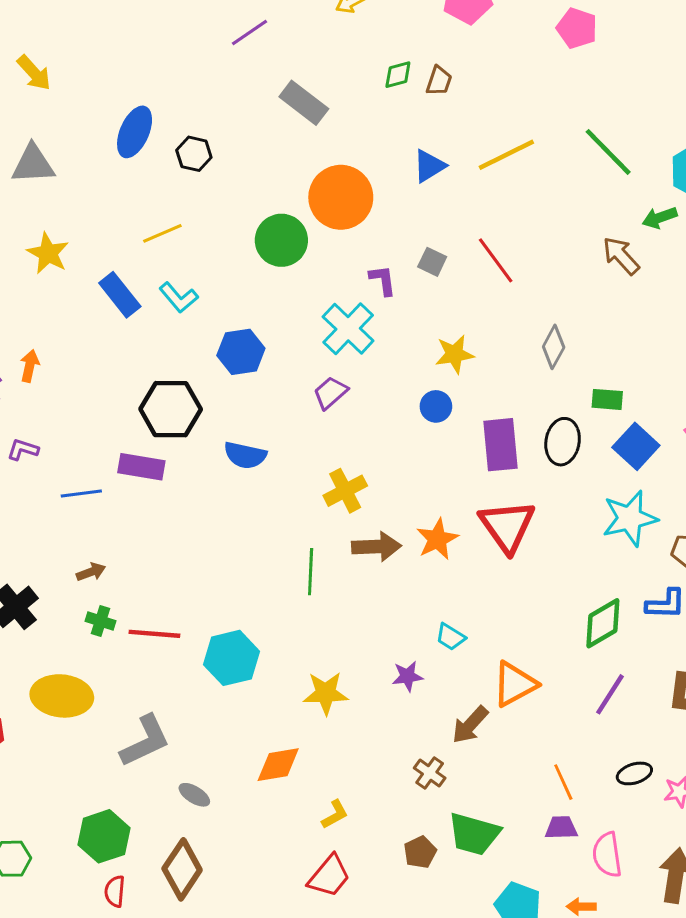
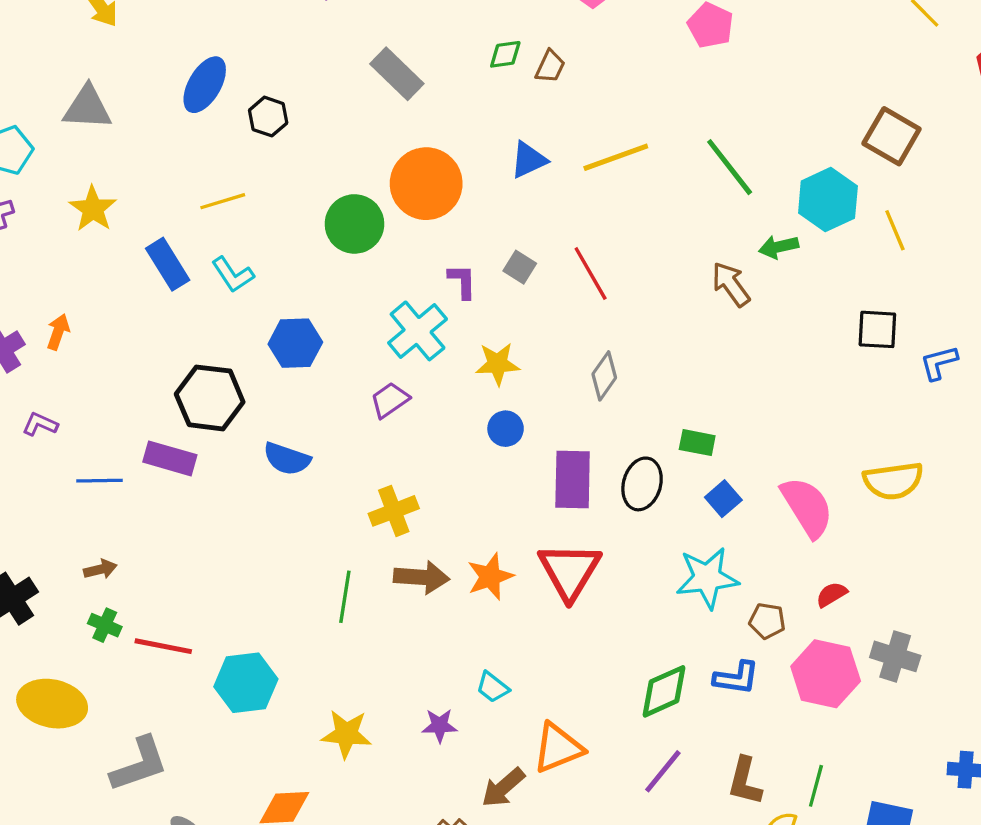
gray diamond: (554, 347) -> (604, 376), moved
yellow star: (455, 354) -> (498, 364), moved
blue square: (636, 446) -> (723, 499), size x0.7

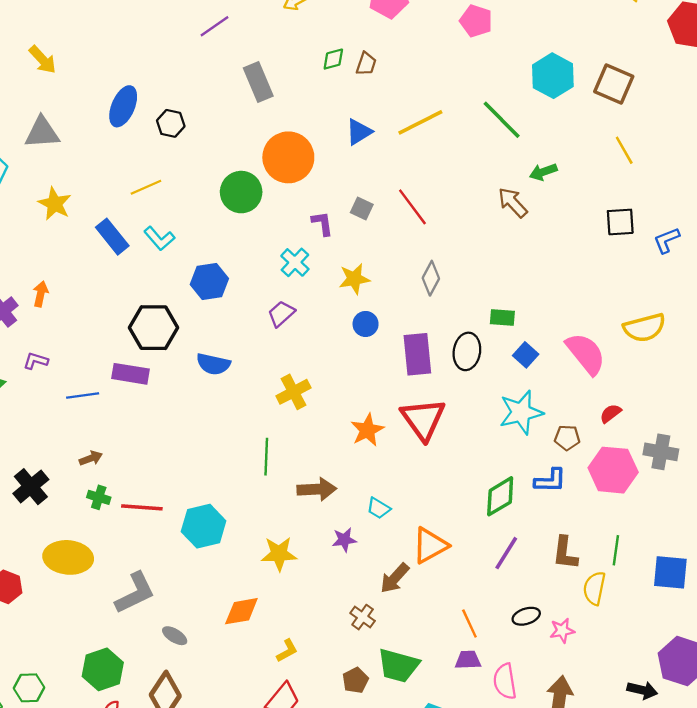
gray rectangle: (397, 74) -> (258, 82), turned 30
cyan hexagon: (828, 200) -> (553, 76), moved
cyan cross: (418, 331) -> (295, 262), size x0.7
brown arrow: (422, 577) -> (317, 489), moved

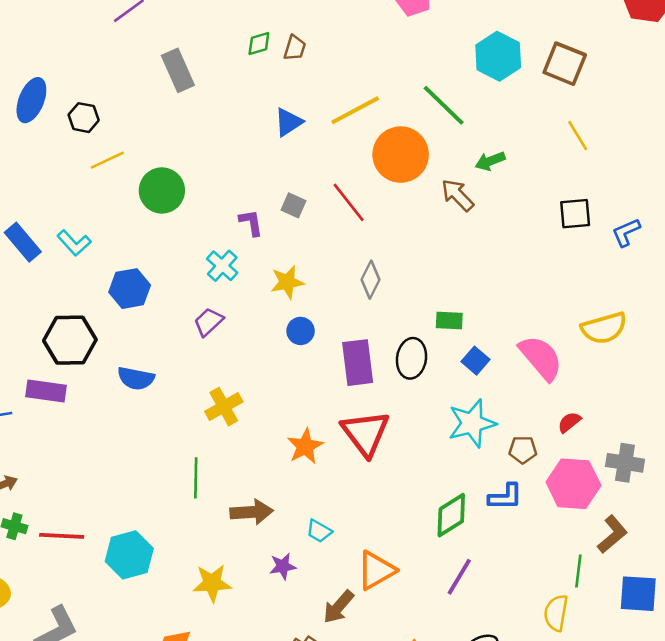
orange circle: (288, 157) -> (401, 155), moved
yellow line: (146, 187) -> (107, 160), moved
brown L-shape: (565, 553) -> (612, 534), moved, turned -136

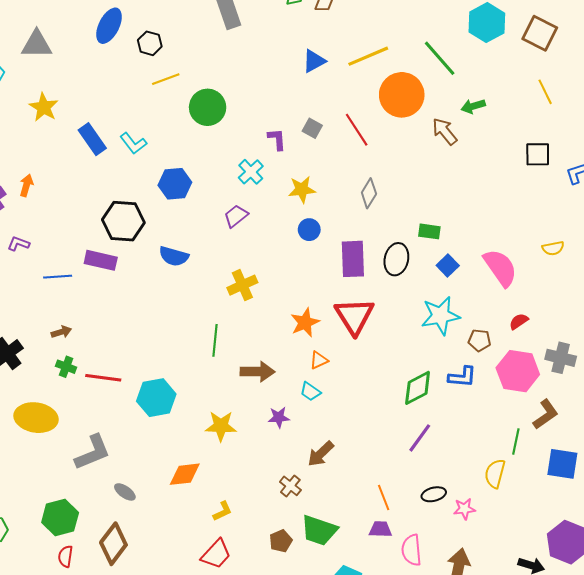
yellow semicircle: (604, 328) -> (553, 248), size x0.6
orange triangle: (376, 570) -> (319, 360), moved, size x0.6

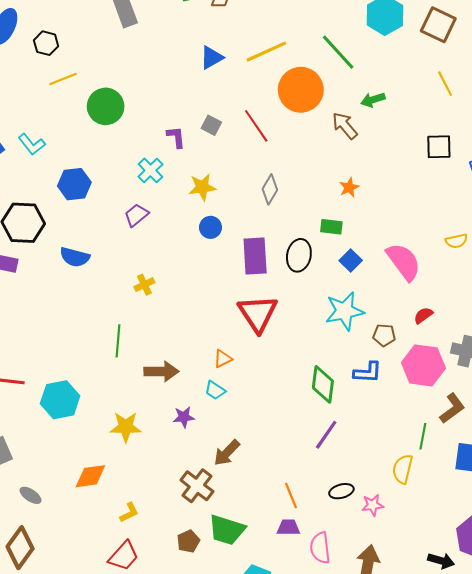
yellow cross: (242, 285) -> (144, 285), size x0.7
orange star: (305, 323) -> (349, 187), moved, size x0.7
green diamond: (418, 388) -> (323, 384), turned -54
brown cross: (290, 486) -> (197, 486), size x1.5

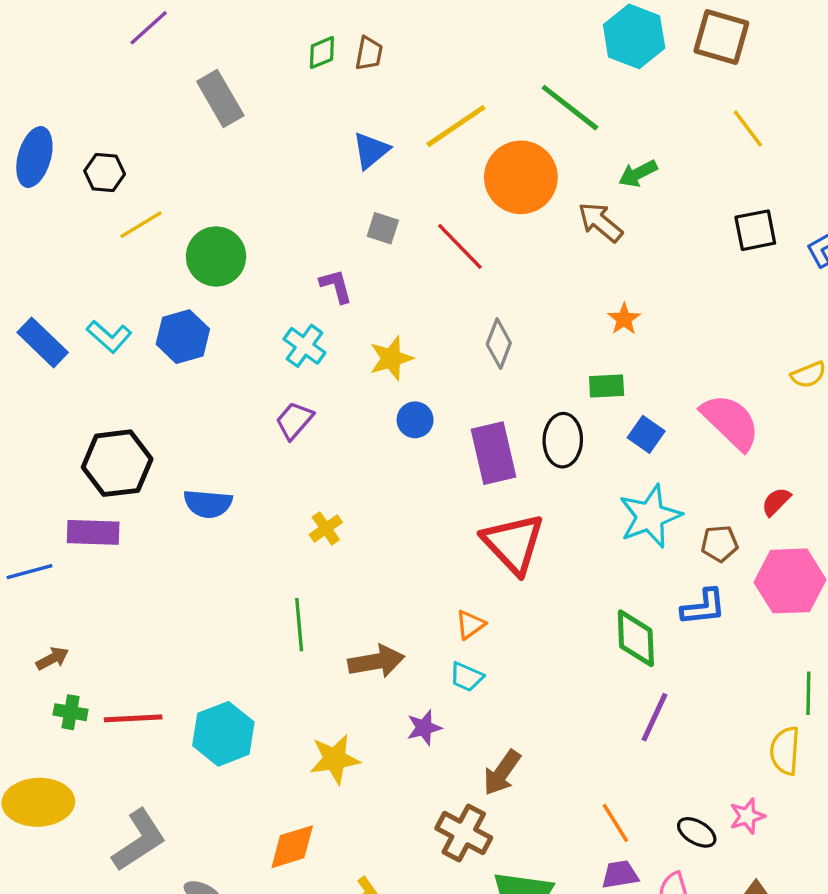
gray square: (211, 125) -> (383, 228), moved
blue hexagon: (74, 184) -> (183, 337), moved
black ellipse: (341, 491) -> (697, 832), moved, turned 55

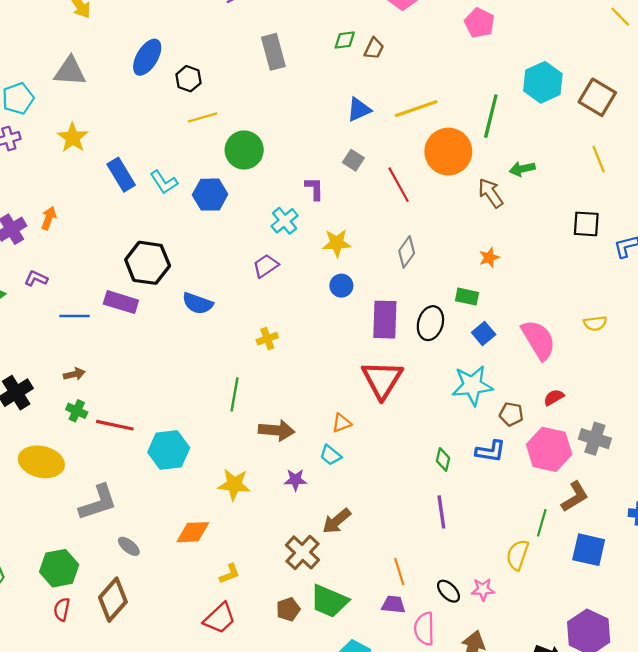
green line: (570, 108) -> (491, 116), turned 51
green diamond: (636, 638) -> (443, 459), size x0.6
purple line: (655, 717) -> (441, 512), turned -48

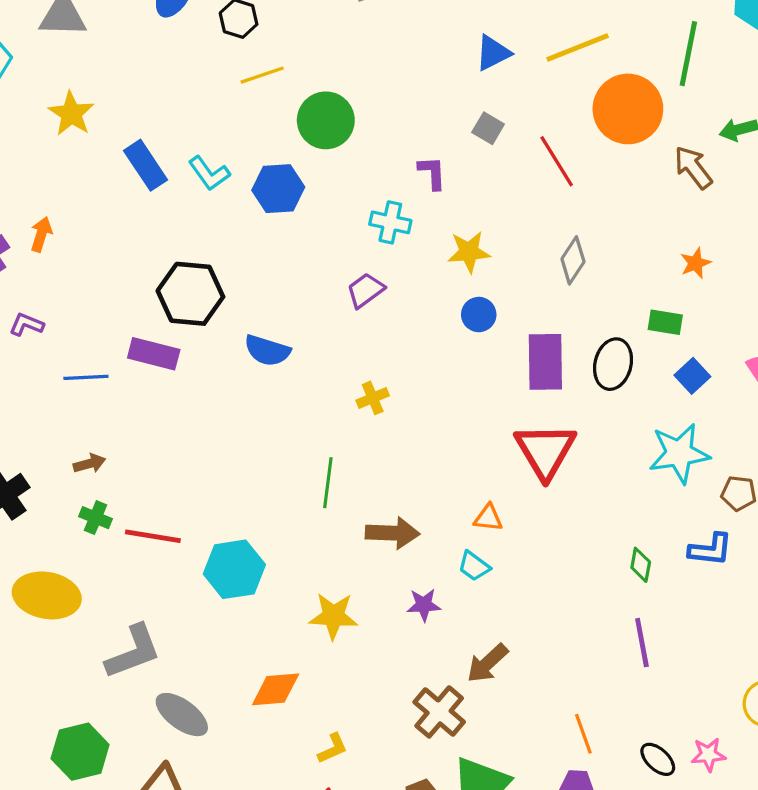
cyan cross: (285, 221) -> (390, 222), turned -36
orange triangle: (342, 423) -> (488, 518), turned 30
gray ellipse: (129, 546) -> (182, 715), size x1.6

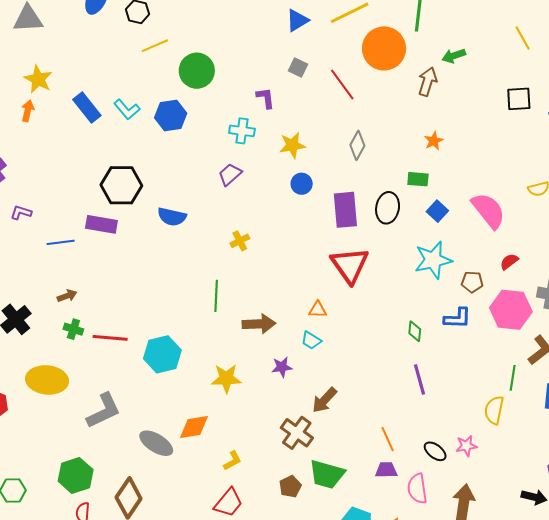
brown arrow: (693, 167) -> (428, 82), turned 60
orange arrow: (41, 234) -> (28, 111), moved
gray ellipse: (182, 715) -> (156, 443), moved

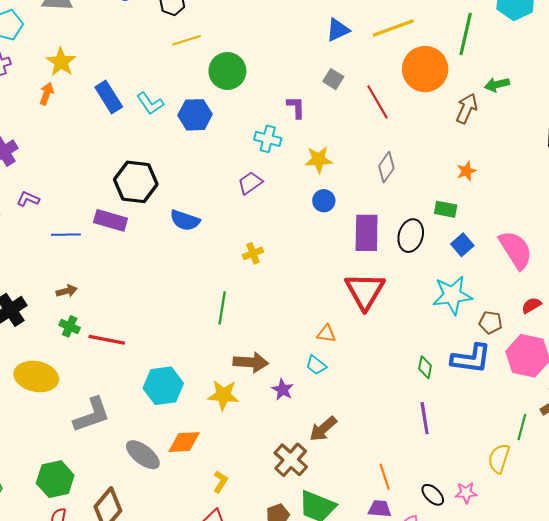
blue L-shape: (457, 318) -> (471, 359), size x1.4
brown arrow: (259, 324) -> (251, 362), moved
cyan hexagon: (162, 354) -> (163, 386), moved
purple star: (282, 367) -> (283, 390), turned 30
yellow L-shape: (232, 461) -> (220, 482), turned -35

